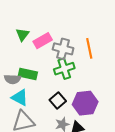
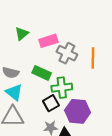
green triangle: (22, 35) -> (22, 34), moved
green cross: (64, 69) -> (62, 88), moved
green rectangle: (28, 74) -> (42, 73), moved

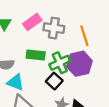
orange line: (93, 58) -> (84, 36), moved
purple hexagon: (78, 111) -> (79, 64), moved

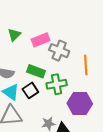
purple hexagon: (79, 64) -> (80, 103), moved
black square: (54, 81) -> (30, 90), moved

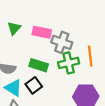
pink rectangle: (41, 40) -> (42, 32), turned 36
green cross: (57, 84) -> (69, 63), moved

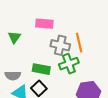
pink rectangle: (42, 32) -> (44, 24), moved
orange line: (90, 56) -> (79, 43), moved

